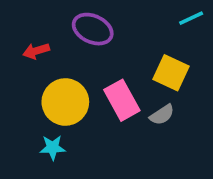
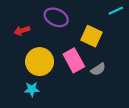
yellow square: (171, 73) -> (92, 36), moved

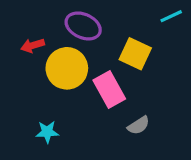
yellow circle: (40, 62) -> (67, 68), moved
gray semicircle: (98, 69) -> (139, 125), moved

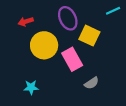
purple ellipse: (83, 26) -> (68, 18), moved, turned 40
red arrow: (33, 46) -> (26, 22), moved

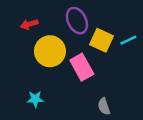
cyan line: (113, 11) -> (128, 40), moved
gray semicircle: (92, 83) -> (104, 106), moved, turned 104

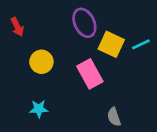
red arrow: (29, 24) -> (17, 27), moved, turned -98
yellow circle: (50, 51) -> (41, 62), moved, size x0.7

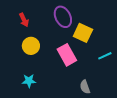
red arrow: (17, 27) -> (24, 20), moved
cyan line: (141, 44) -> (105, 56), moved

